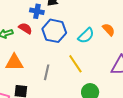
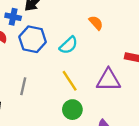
orange semicircle: (109, 30) -> (96, 23), moved
yellow line: (75, 64) -> (70, 81), moved

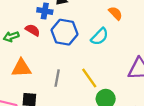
orange semicircle: (96, 23) -> (115, 13), moved
yellow line: (70, 81) -> (89, 78), moved

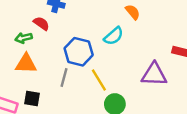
blue hexagon: (64, 32) -> (79, 52), moved
green arrow: (11, 37) -> (24, 38), moved

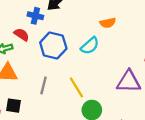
orange semicircle: (133, 12) -> (108, 23), turned 119
blue hexagon: (79, 52) -> (53, 46), moved

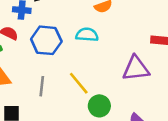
cyan semicircle: (90, 46) -> (87, 35), turned -126

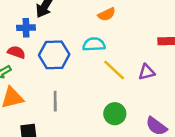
purple triangle: (136, 69) -> (147, 72), size x0.6
yellow line: (79, 83) -> (114, 70), moved

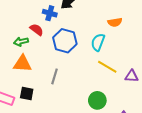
cyan semicircle: (94, 44) -> (98, 42), turned -84
yellow line: (114, 70) -> (107, 67), turned -30

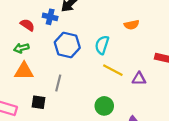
orange semicircle: (115, 22) -> (132, 25), moved
red semicircle: (37, 30) -> (27, 25), moved
black square: (27, 94) -> (39, 102), moved

